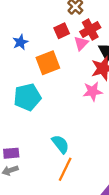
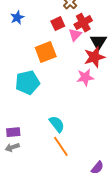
blue star: (20, 42) -> (17, 17), moved
orange line: (65, 169) -> (61, 146), turned -60

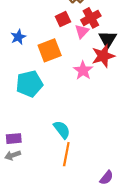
blue star: (17, 17) -> (18, 37), moved
pink star: (85, 77) -> (83, 70), moved, turned -30
orange line: (61, 146) -> (66, 154), turned 45

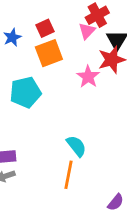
red square: (63, 19) -> (45, 28), moved
cyan semicircle: (62, 130) -> (76, 146), moved

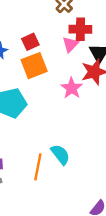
red cross: (97, 15) -> (80, 29), turned 30
orange line: (69, 175) -> (38, 167), moved

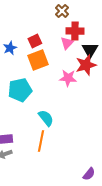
pink star: (72, 88) -> (68, 78), turned -30
cyan semicircle: (60, 154) -> (46, 118), moved

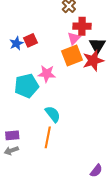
red square: (35, 41) -> (30, 40), moved
orange square: (38, 60) -> (72, 56), moved
pink star: (68, 78) -> (47, 74), moved

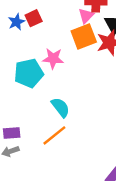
orange line: (48, 137) -> (54, 135), turned 40

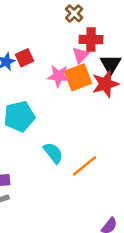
pink star: (53, 58) -> (58, 76), moved
orange line: (54, 135) -> (85, 166), moved

